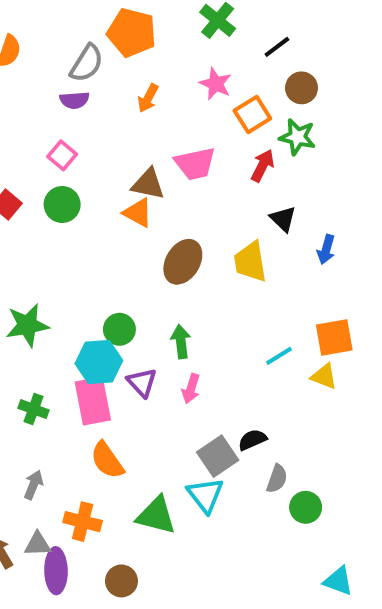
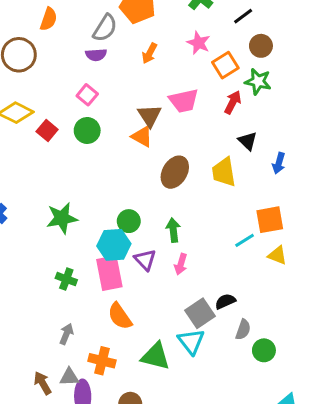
brown triangle: (148, 184) -> (150, 116), turned 45
orange square: (334, 337) -> (270, 220), moved

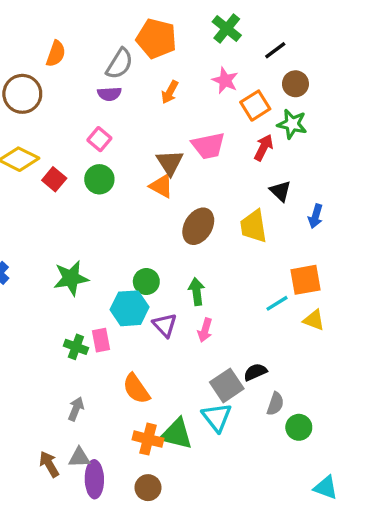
pink rectangle: (109, 273) -> (101, 340), moved, size x0.6
orange cross: (102, 361) -> (148, 439), moved

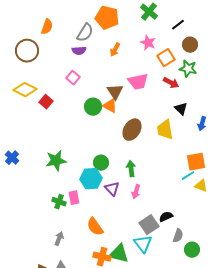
red arrow: (264, 147) -> (171, 83), turned 91
green circle: (99, 179) -> (93, 107), moved
cyan line: (277, 303) -> (188, 176), moved

